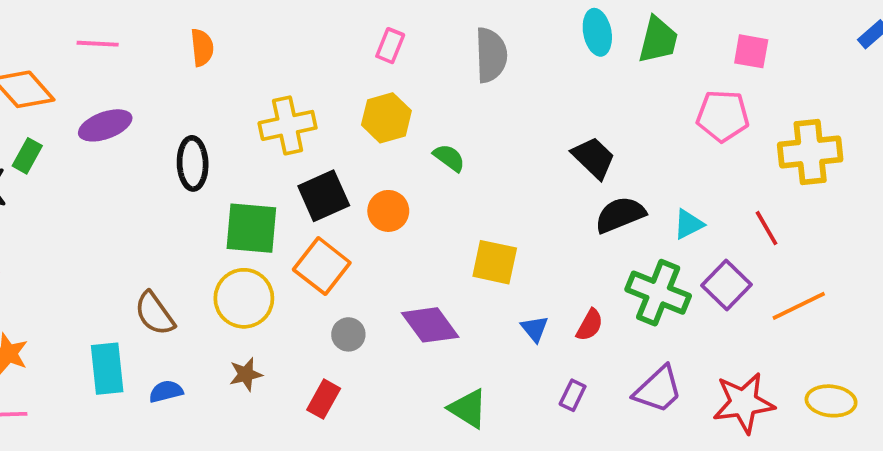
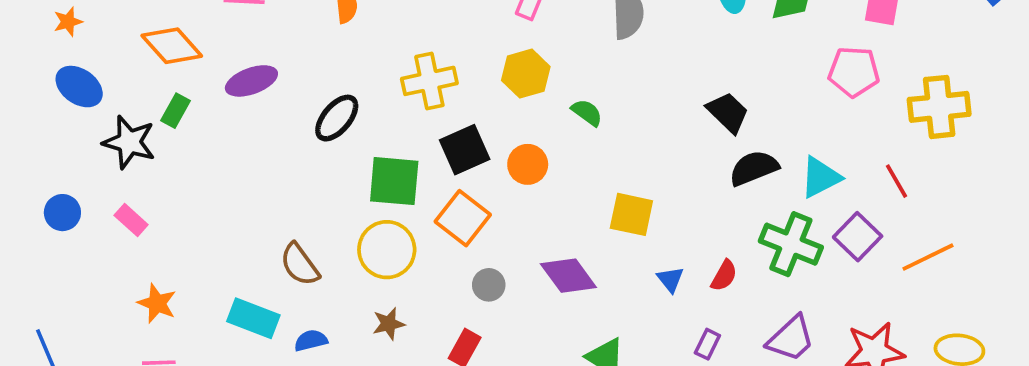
black ellipse: (193, 163) -> (337, 118), turned 42
cyan triangle: (689, 224) -> (820, 177), size x1.4
cyan rectangle: (107, 369) -> (253, 318), turned -63

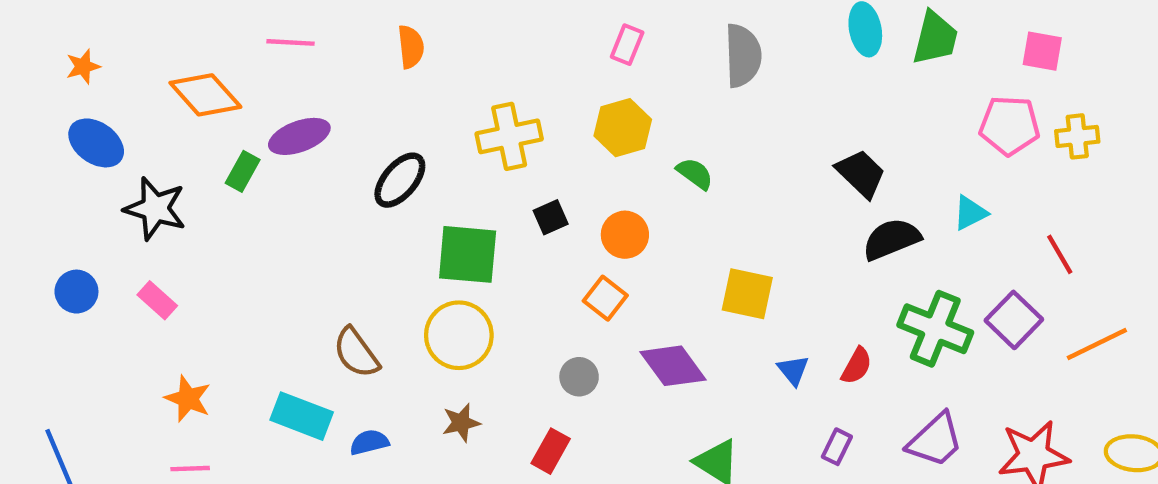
yellow cross: (939, 107) -> (1077, 136), moved, size x0.6
green rectangle: (175, 111) -> (243, 171), moved
black square: (465, 150) -> (551, 217), size x0.6
cyan triangle: (820, 177) -> (970, 213), moved, size x0.7
orange square: (463, 218) -> (605, 298), moved, size x0.7

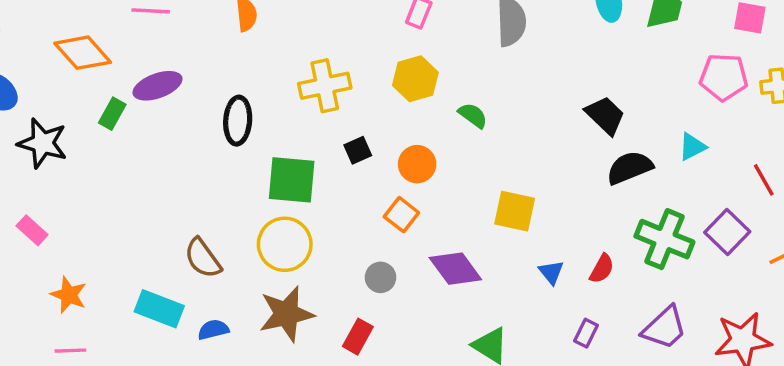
black ellipse: (400, 180) -> (238, 121), turned -36
pink rectangle: (157, 300) -> (32, 230), moved
brown star: (461, 423) -> (286, 314), size x1.8

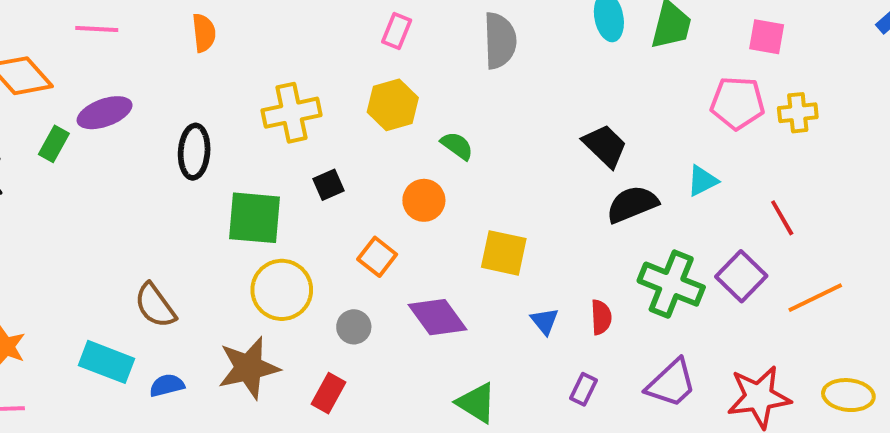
orange circle: (417, 164) -> (424, 200), moved
yellow circle: (285, 244) -> (282, 290), moved
red semicircle: (602, 269) -> (601, 317), turned -32

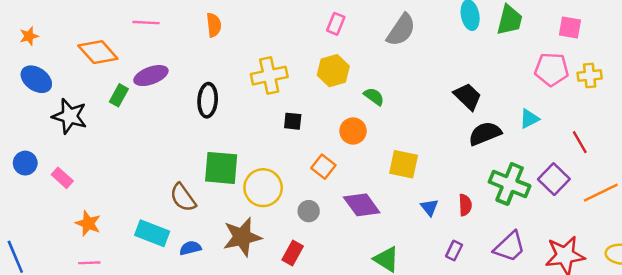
gray semicircle: (500, 41) -> (401, 30), turned 36
black square: (328, 185) -> (293, 121), turned 30
green square: (254, 218) -> (221, 168), moved

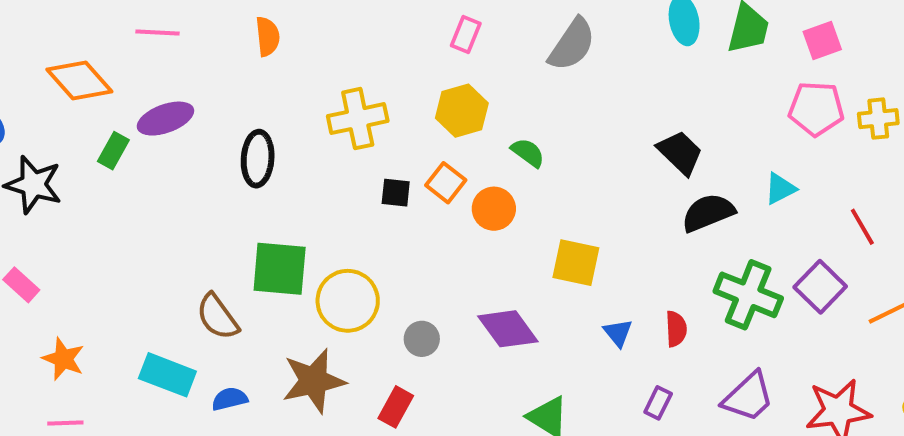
pink square: (570, 27) -> (822, 40), moved, turned -30
orange square: (323, 167) -> (446, 183), moved

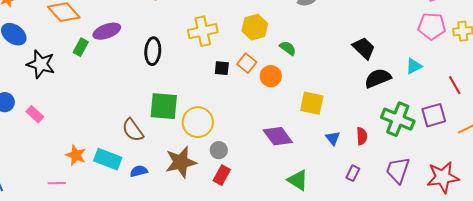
purple square: (820, 287) -> (434, 115), turned 30
gray circle: (422, 339) -> (219, 150), moved
orange star: (63, 359) -> (76, 155), moved
purple trapezoid: (748, 397) -> (398, 170), turned 152

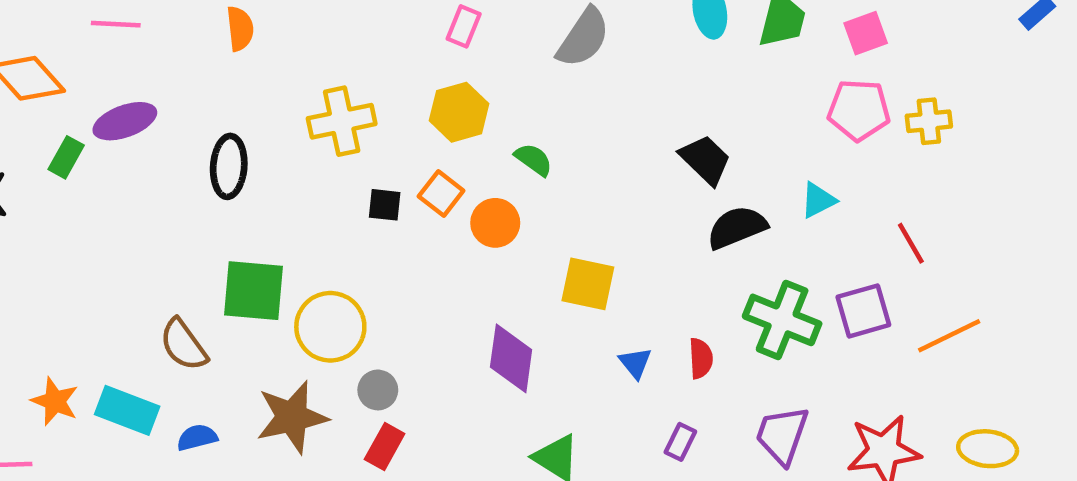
purple diamond: (278, 136) -> (511, 358), turned 44

